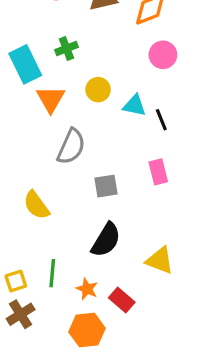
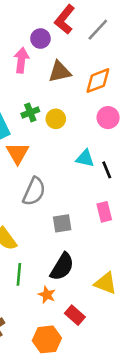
yellow circle: (98, 90) -> (56, 119), moved
green line: (52, 273) -> (19, 274), moved
orange star: (87, 289) -> (47, 295), moved

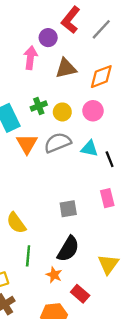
pink circle: (108, 118) -> (93, 111), moved
gray semicircle: (34, 192) -> (58, 143), moved, turned -136
yellow triangle: (105, 283) -> (108, 264), turned 45

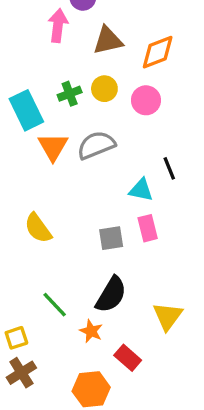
yellow circle: (62, 112) -> (104, 89), moved
cyan triangle: (89, 149) -> (141, 190), moved
pink rectangle: (107, 198) -> (148, 228), moved
yellow semicircle: (16, 223) -> (38, 228), moved
green line: (28, 256) -> (55, 305), turned -48

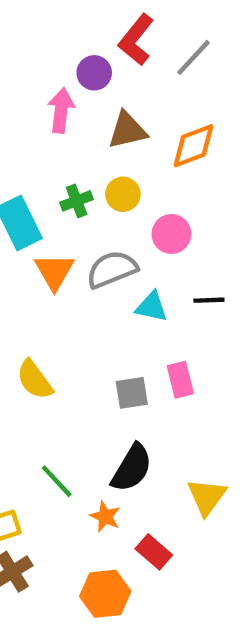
pink circle: (146, 100) -> (171, 234), moved
black line: (169, 168) -> (209, 300), turned -70
cyan triangle: (141, 190) -> (152, 307), moved

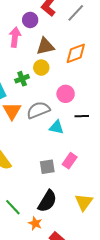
yellow circle: (123, 194) -> (41, 68), moved
black line: (209, 300) -> (82, 116), moved
pink rectangle: (180, 380) -> (70, 161), turned 49
yellow triangle: (207, 497) -> (84, 202), moved

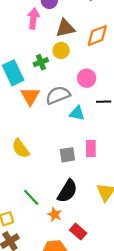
pink rectangle: (70, 161) -> (91, 148), turned -35

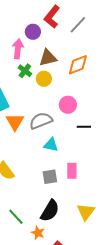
green cross: (41, 62) -> (25, 71), moved, turned -32
cyan triangle: (77, 113) -> (51, 145), moved

